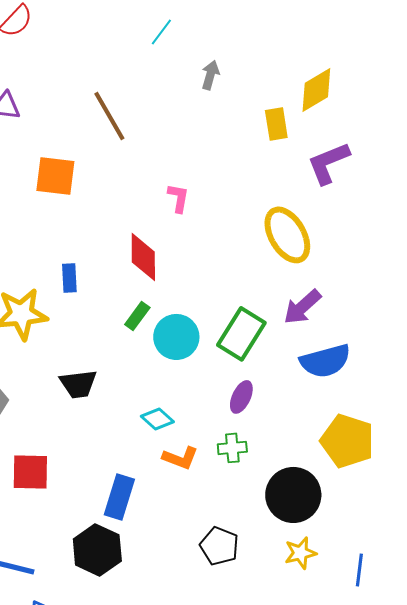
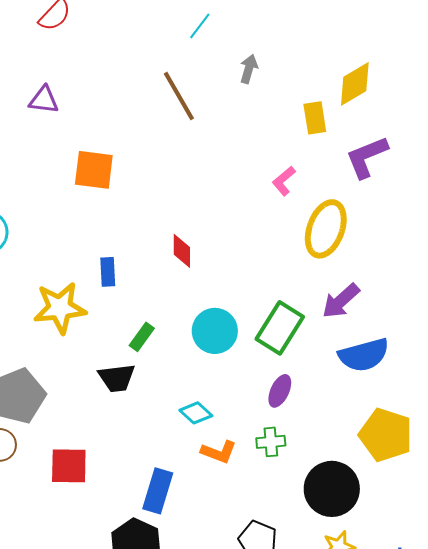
brown line: (109, 116) -> (179, 96), moved
pink L-shape: (178, 198) -> (284, 181), moved, turned -140
yellow ellipse: (287, 235) -> (326, 229), turned 50
red diamond: (143, 257) -> (182, 251), size x0.7
green rectangle: (137, 316) -> (142, 337), moved

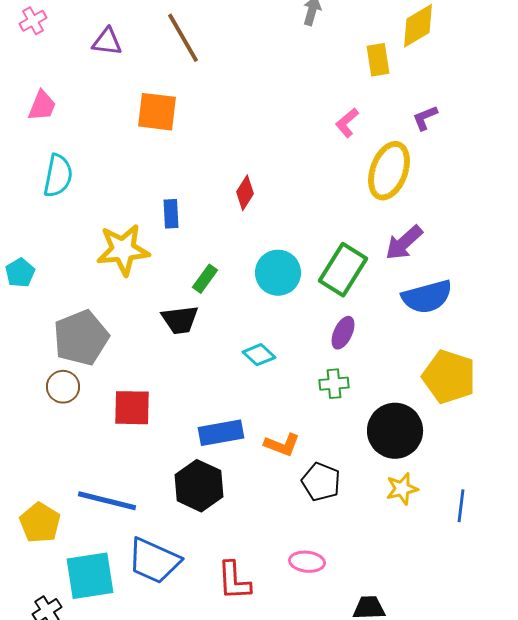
brown line: (179, 96) -> (183, 38), moved
purple L-shape: (367, 157) -> (425, 118), moved, size x0.6
red diamond: (182, 251) -> (245, 193), turned 32
orange L-shape: (219, 452) -> (282, 445), moved
blue rectangle: (158, 491) -> (221, 433), turned 63

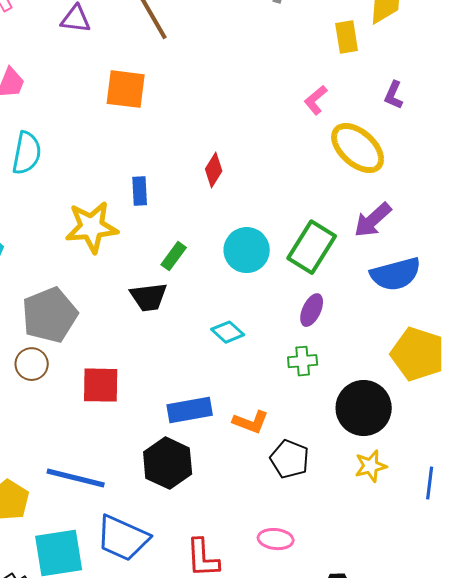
purple L-shape: (425, 118) -> (394, 95), turned -44
yellow ellipse: (389, 171) -> (358, 148), turned -68

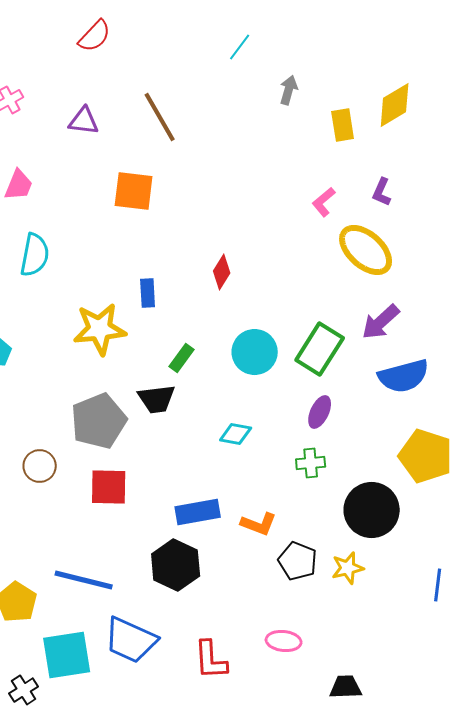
yellow rectangle: (347, 37) -> (343, 125), moved
purple L-shape: (394, 95) -> (382, 192), moved
gray pentagon: (50, 315) -> (99, 421), moved
cyan diamond: (228, 332) -> (236, 434), turned -32
yellow star: (371, 466) -> (348, 568), moved

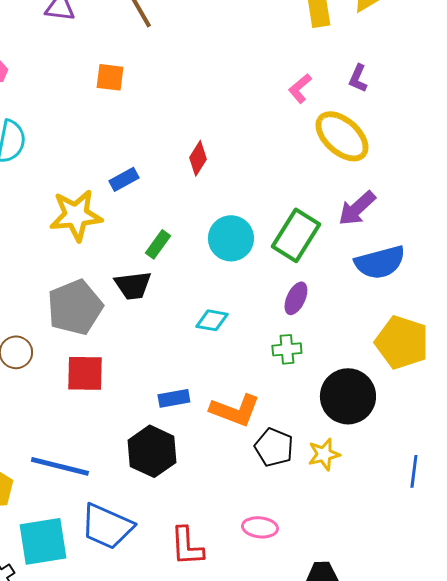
orange square: (134, 191) -> (110, 77), size x0.7
blue rectangle: (148, 293) -> (124, 179), turned 64
blue rectangle: (198, 512) -> (174, 398), size x0.7
orange L-shape: (259, 524) -> (235, 410), size x1.4

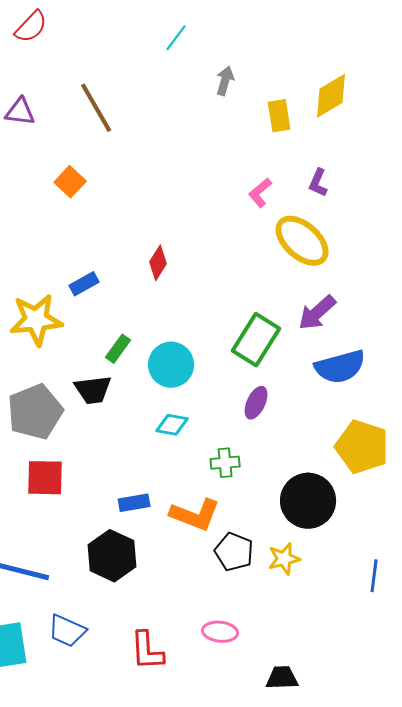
orange square: (110, 77) -> (70, 182), turned 36
cyan circle: (231, 238) -> (171, 365), moved
green cross: (287, 349) -> (225, 463), moved
blue trapezoid: (107, 526) -> (67, 631), size x0.7

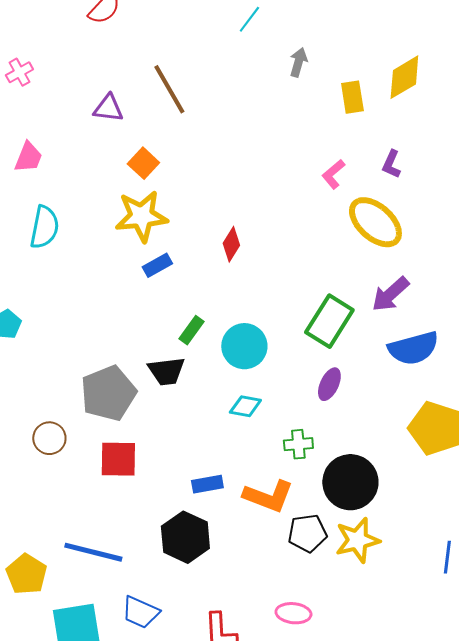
purple triangle: (20, 112) -> (108, 108), moved
yellow star: (36, 320) -> (141, 216), moved
black circle: (308, 501) -> (350, 482), moved
black pentagon: (234, 552) -> (307, 533), turned -30
yellow star: (284, 559) -> (357, 540), size x1.4

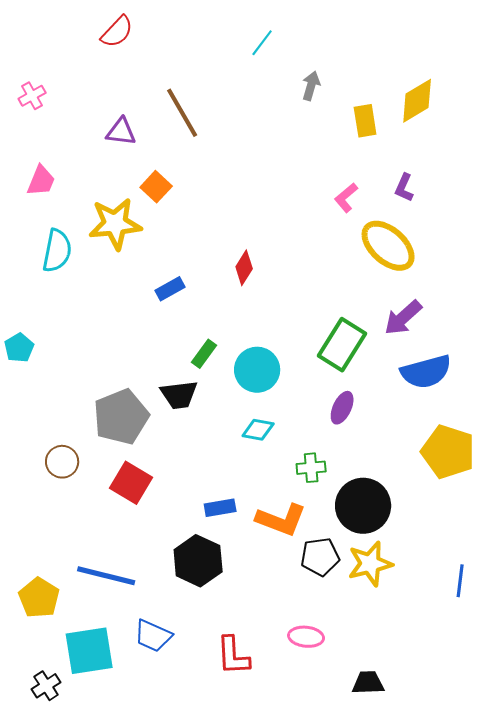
yellow star: (141, 216) -> (115, 224), moved
red square: (118, 459) -> (131, 483), turned 30

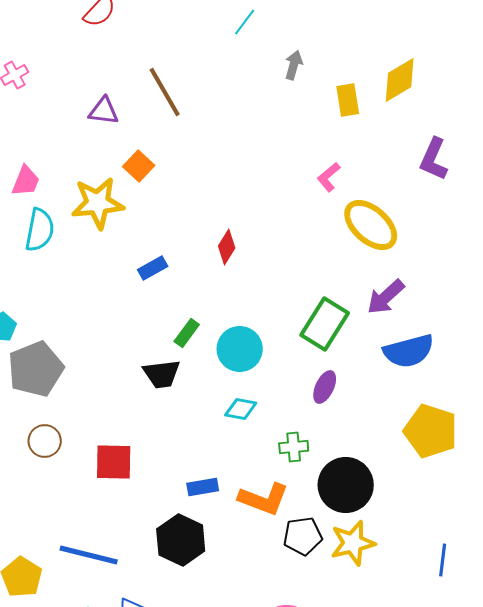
pink trapezoid: (41, 181) -> (26, 181), moved
purple L-shape: (404, 188) -> (434, 159), moved, size x1.5
gray pentagon: (121, 417) -> (36, 369), moved
red square: (131, 483) -> (114, 462), turned -30

